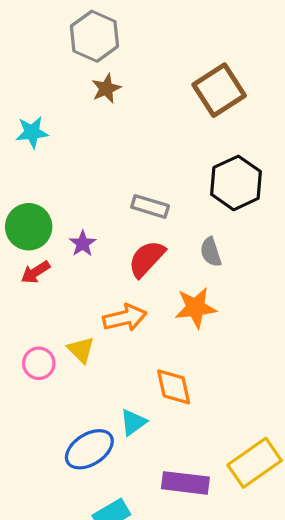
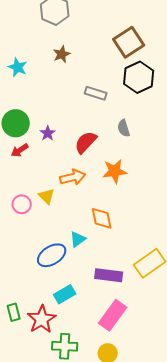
brown star: (106, 88) -> (62, 54), moved
cyan star: (32, 132) -> (18, 67), turned 30
black hexagon: (236, 183) -> (139, 77), moved
gray rectangle: (150, 206) -> (96, 93), moved
gray semicircle: (211, 252) -> (124, 128), moved

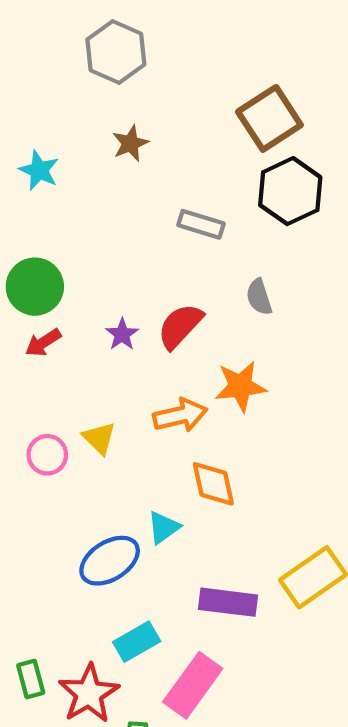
purple star: (48, 133) -> (122, 334), moved
orange arrow: (73, 177) -> (180, 415), moved
pink rectangle: (113, 315) -> (193, 685), moved

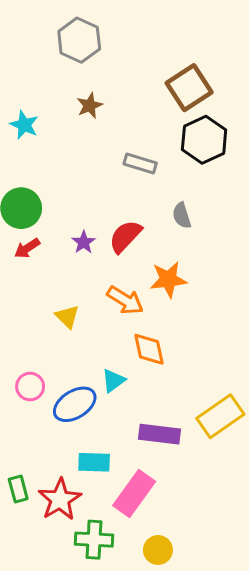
orange arrow: (180, 415) -> (125, 300), turned 45
pink circle: (47, 455) -> (30, 386), moved
cyan rectangle: (137, 642) -> (94, 462), turned 32

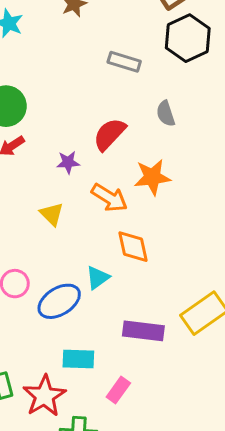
purple star: (84, 242) -> (68, 162), moved, turned 30
pink rectangle: (134, 494) -> (118, 390), size x0.6

